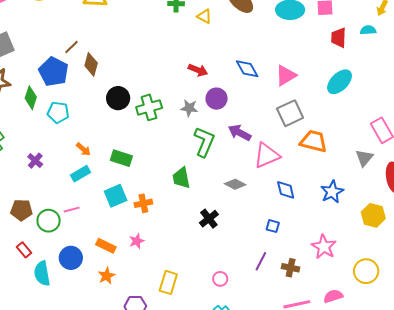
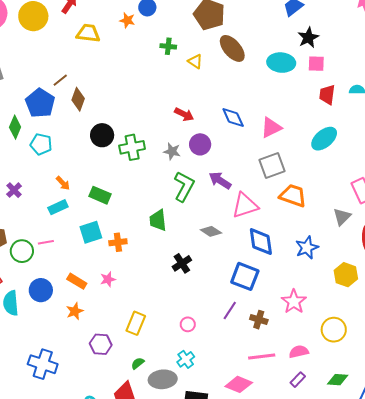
blue diamond: (286, 190) -> (261, 242), size x1.4
blue square: (273, 226) -> (245, 276), size x2.0

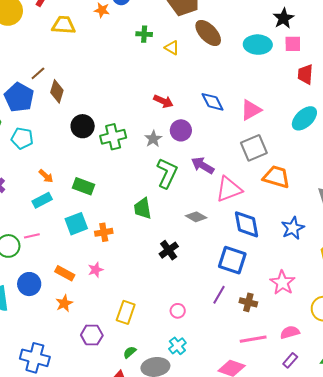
gray star: (172, 151) -> (153, 139), turned 30

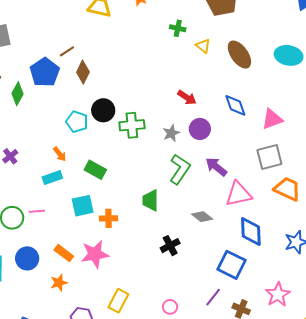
brown ellipse: (208, 33) -> (239, 55), moved
cyan pentagon: (22, 138) -> (77, 122), moved
pink star: (96, 270) -> (95, 254), size x1.8

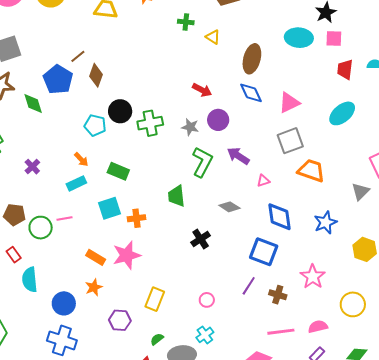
brown ellipse: (239, 55) -> (252, 59), moved, turned 56
green diamond: (17, 94) -> (33, 104), turned -40
gray star: (171, 133) -> (190, 127), turned -30
pink triangle: (239, 194) -> (263, 181), size x0.5
blue circle: (27, 258) -> (64, 303), moved

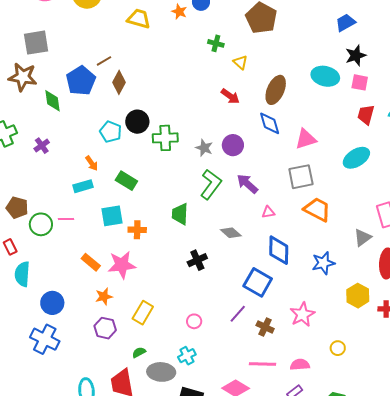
red arrow: (202, 90) -> (230, 96), moved
purple cross: (32, 167) -> (42, 146), moved
orange star: (94, 287) -> (104, 297), moved
yellow circle: (353, 304) -> (338, 348), size x0.6

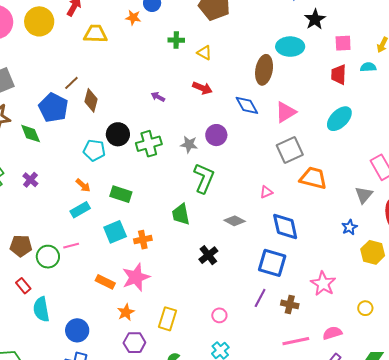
pink square: (360, 82) -> (343, 43), moved
brown ellipse: (276, 90) -> (264, 70), moved
purple arrow: (247, 184) -> (158, 97), moved, size x0.6
blue star: (323, 263) -> (349, 227), moved, size x0.7

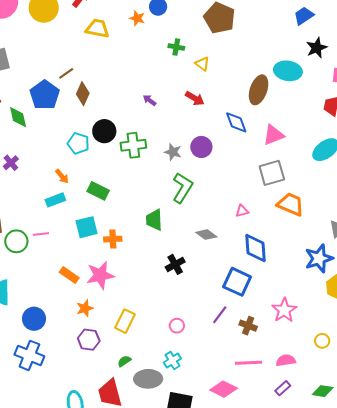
blue star: (349, 227) -> (319, 258), size x1.8

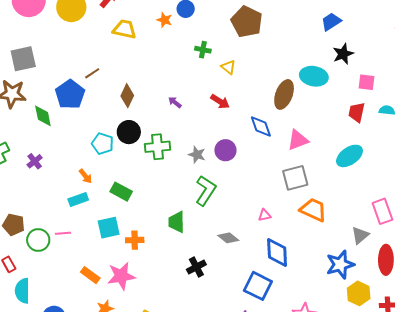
brown diamond: (83, 94) -> (127, 96), moved

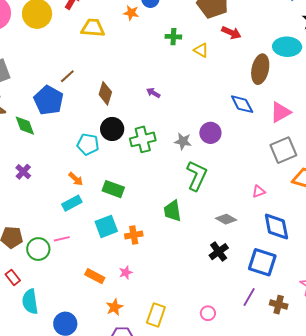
red arrow: (220, 102) -> (231, 33), moved
black cross: (196, 267) -> (219, 252), moved
pink star: (121, 276) -> (126, 272), size x0.5

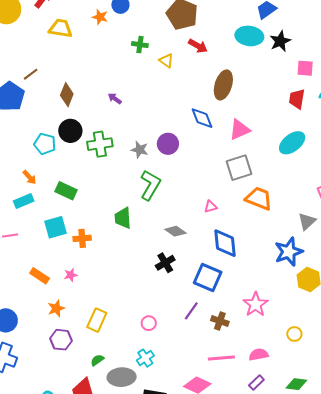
cyan ellipse: (287, 47) -> (249, 36), moved

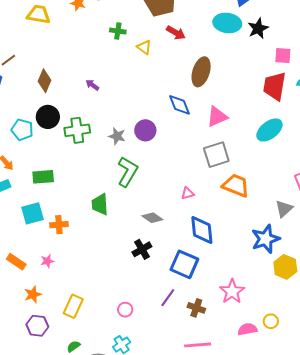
red trapezoid: (297, 99) -> (274, 86), size x1.4
green rectangle: (66, 191) -> (43, 177), turned -30
pink semicircle: (259, 355) -> (247, 329), moved

